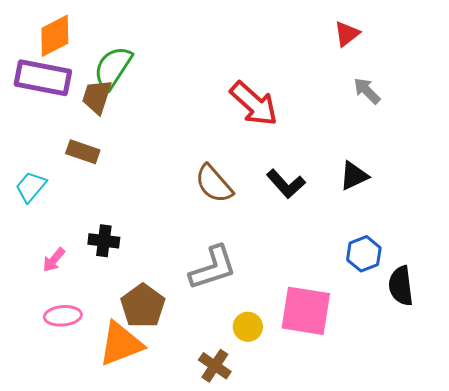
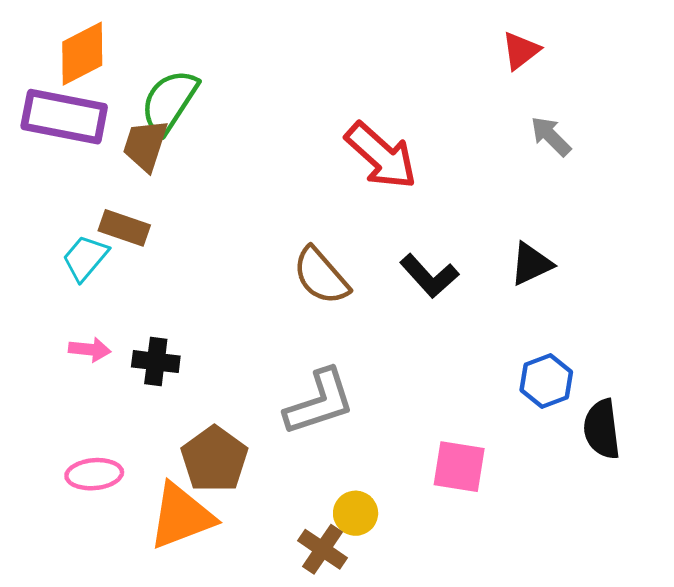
cyan trapezoid: (31, 187) -> (85, 258), moved
pink arrow: (54, 260) -> (90, 349), moved, turned -124
pink square: (306, 311) -> (459, 467), size x0.7
yellow circle: (248, 327) -> (356, 513), moved

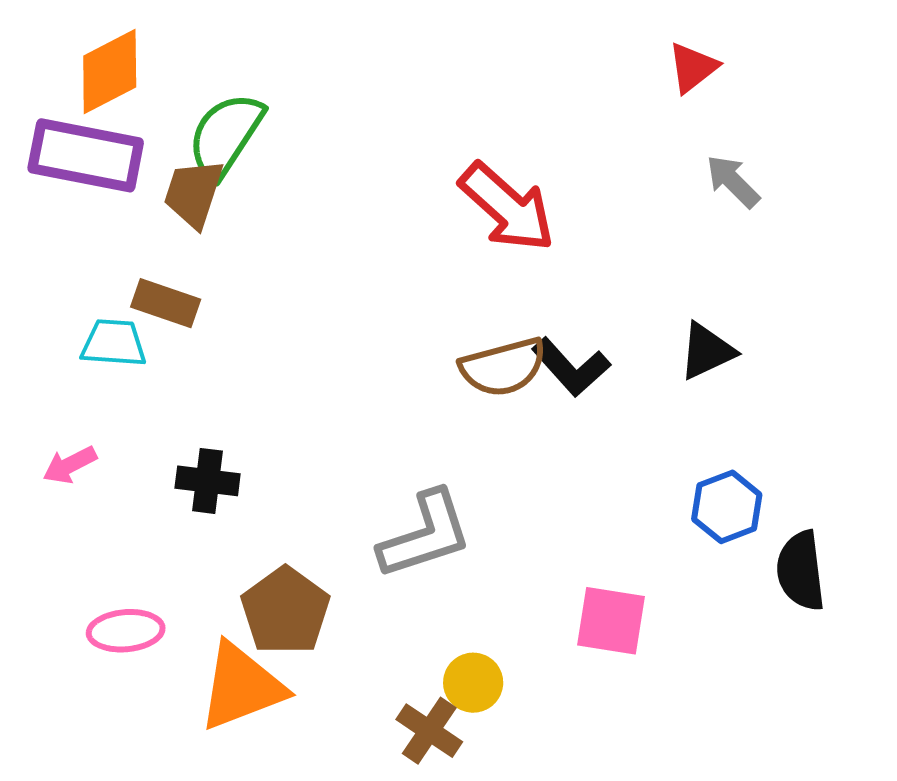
cyan trapezoid: (85, 258) -> (114, 343), turned 54
brown semicircle: (321, 276) -> (503, 367), moved, turned -64
pink arrow: (90, 349) -> (70, 465), moved, turned 147

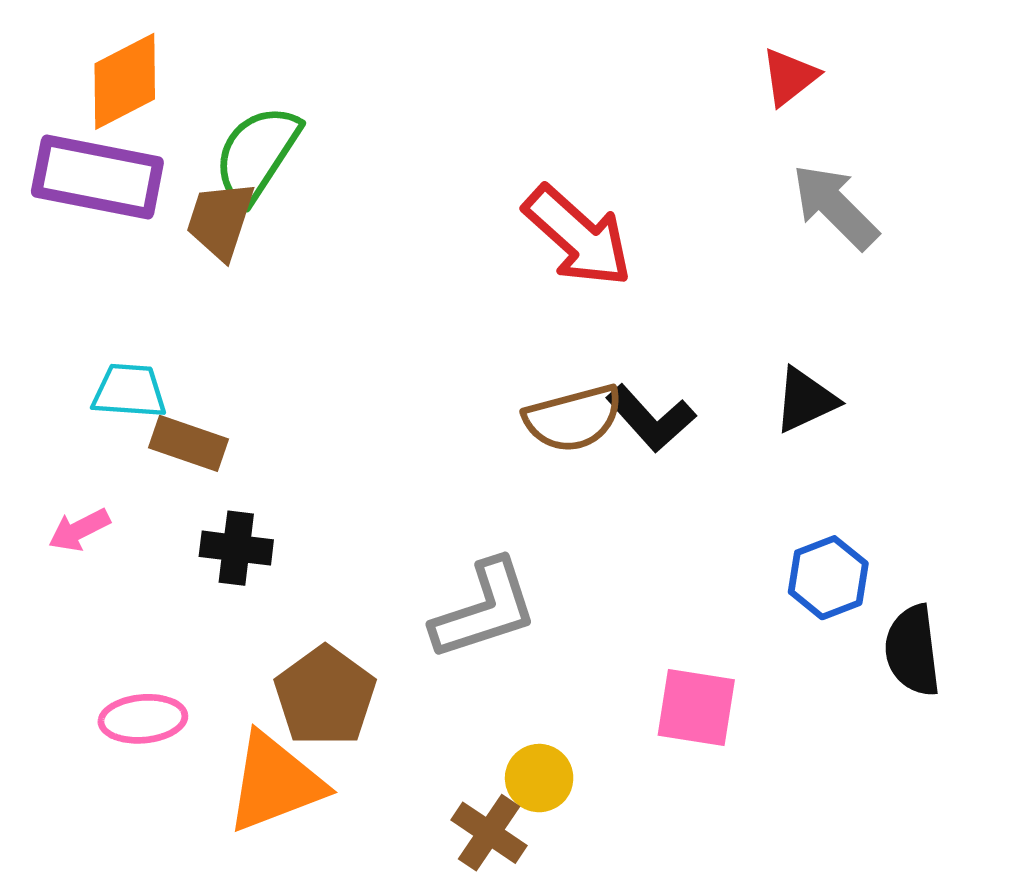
gray arrow: (733, 181) -> (835, 207), size x1.4
brown rectangle: (166, 303) -> (188, 443), moved

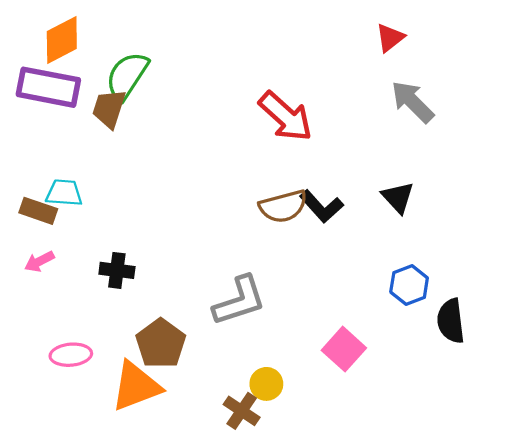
black triangle: (805, 400) -> (398, 197), turned -48
brown rectangle: (188, 443) -> (38, 211), moved
pink square: (696, 707) -> (344, 349), turned 33

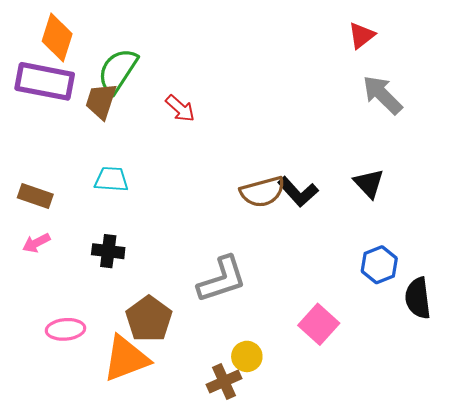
orange diamond: (62, 40) -> (57, 38), turned -45
red arrow: (285, 116) -> (180, 108), moved, size x0.6
cyan trapezoid: (64, 193) -> (111, 179), moved
brown cross: (242, 411) -> (224, 381), turned 32

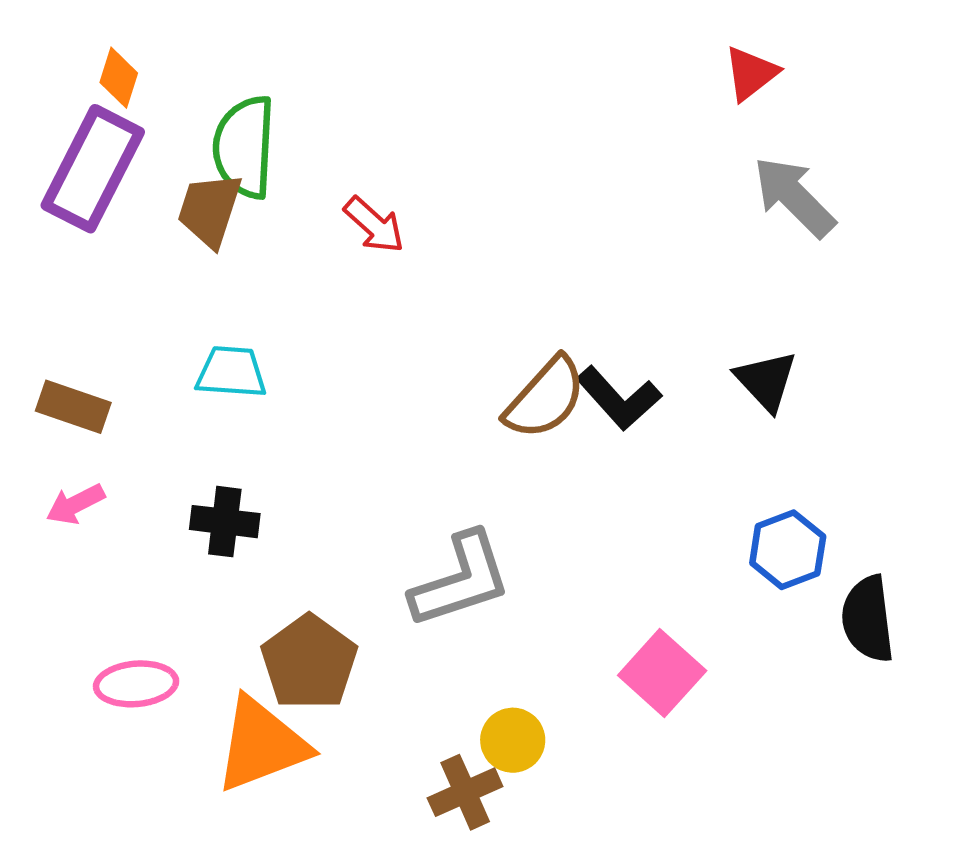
orange diamond: (57, 38) -> (119, 78), size x0.6
green semicircle: (118, 71) -> (244, 147), turned -30
purple rectangle: (45, 81) -> (93, 169), turned -74
brown semicircle: (262, 192) -> (545, 398), turned -33

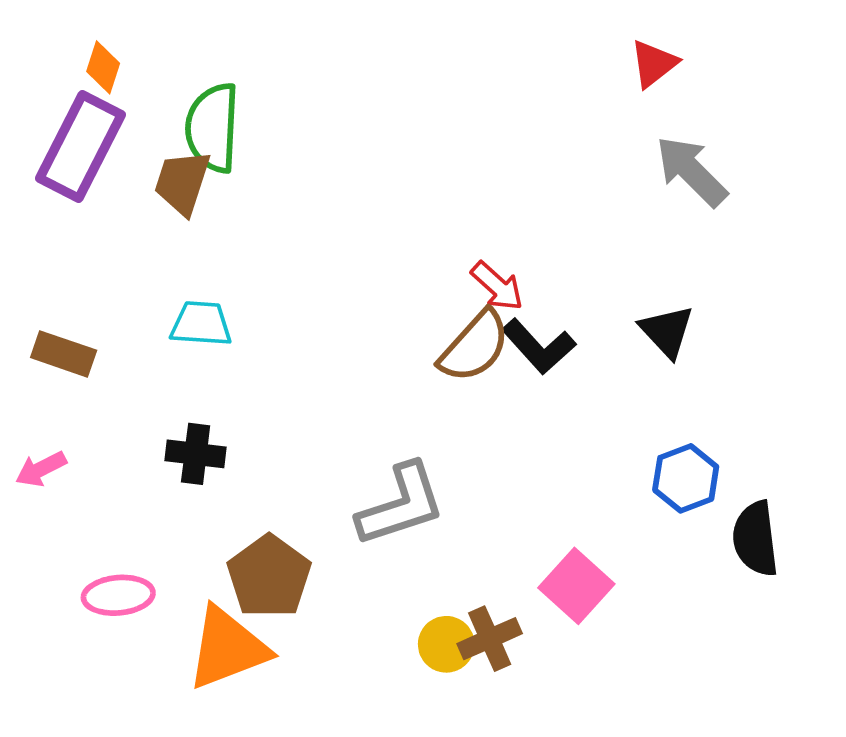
red arrow: (374, 225) -> (497, 286), moved
pink arrow: (75, 504) -> (41, 469), moved
brown cross: (465, 792) -> (490, 639), moved

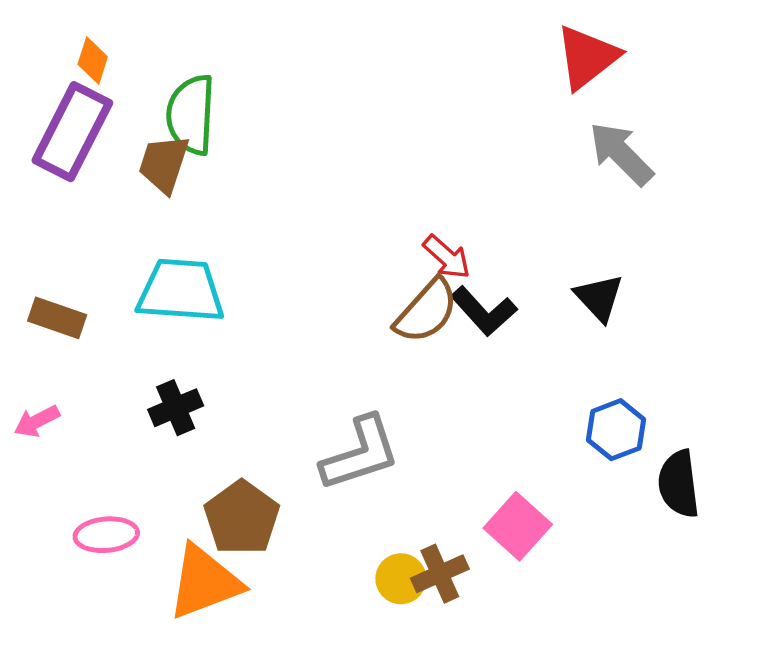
red triangle: (654, 64) -> (587, 57), size x1.5
cyan trapezoid: (201, 324) -> (181, 291), size x1.6
black cross: (196, 454) -> (176, 408), turned -30

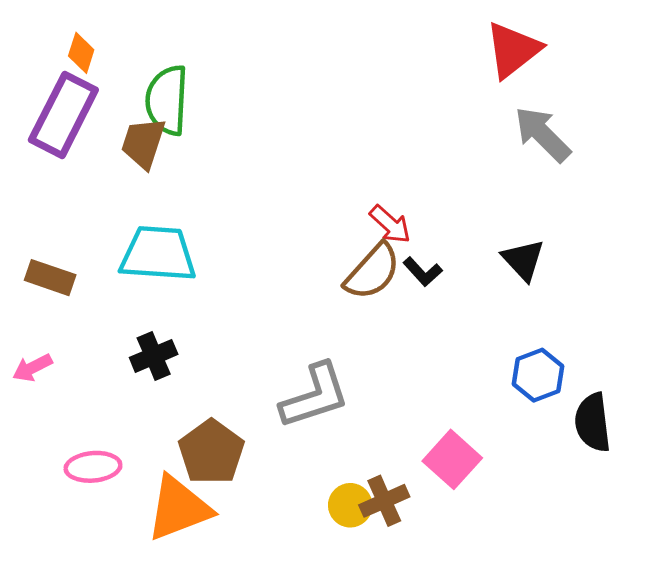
black L-shape: (484, 311) -> (423, 272), size x0.7

